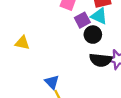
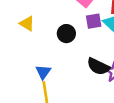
black circle: (93, 35) -> (66, 34), moved

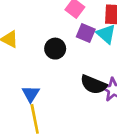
purple square: (94, 21) -> (86, 33), turned 35

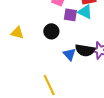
blue triangle: (31, 94) -> (69, 54), moved

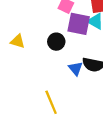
purple square: (70, 15) -> (79, 24), size x1.5

